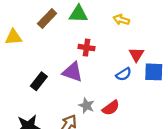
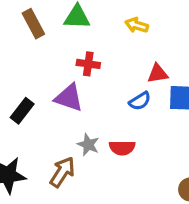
brown rectangle: (47, 19) -> (33, 24), turned -72
red triangle: (136, 55) -> (158, 74), turned 49
red semicircle: (111, 108) -> (122, 148), turned 36

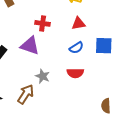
red triangle: (158, 74) -> (78, 23), moved
red semicircle: (122, 148) -> (75, 73), moved

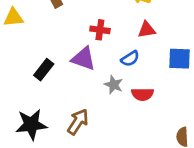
blue semicircle: (76, 48) -> (130, 59), moved
gray star: (43, 76) -> (114, 85), moved

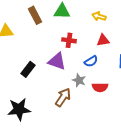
brown arrow: (78, 122) -> (63, 97), moved

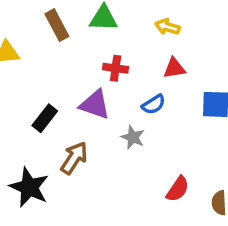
red semicircle: (100, 87) -> (178, 189), moved, turned -56
brown arrow: (63, 97) -> (74, 158), moved
black star: (19, 109) -> (29, 187), turned 30

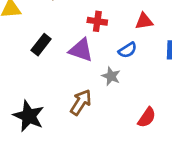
black rectangle: (45, 118) -> (41, 45), moved
brown arrow: (74, 158) -> (81, 102), moved

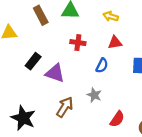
purple triangle: (81, 50) -> (55, 73), moved
blue semicircle: (128, 50) -> (102, 66), turned -32
gray star: (111, 76) -> (94, 95), moved

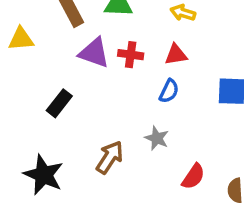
red triangle: (115, 43) -> (176, 55), moved
black rectangle: (33, 61) -> (59, 103), moved
purple triangle: (55, 73) -> (94, 53), moved

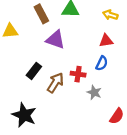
red cross: (131, 55) -> (78, 74), moved
brown arrow: (110, 157) -> (55, 83), moved

